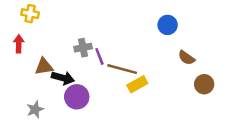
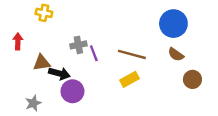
yellow cross: (30, 14) -> (44, 13), moved
blue circle: (168, 25) -> (173, 24), moved, size x1.5
brown line: (122, 69) -> (132, 54), moved

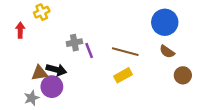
yellow cross: (44, 13) -> (42, 12), turned -35
red arrow: (18, 41) -> (20, 30), moved
brown triangle: (42, 63) -> (39, 73), moved
purple circle: (72, 91) -> (52, 87), moved

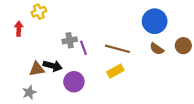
brown circle: (183, 75) -> (183, 46), moved
purple circle: (52, 87) -> (74, 82), moved

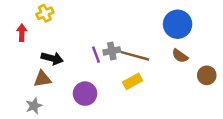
gray cross: (70, 40) -> (112, 51), moved
brown circle: (183, 46) -> (207, 75), moved
black arrow: (53, 66) -> (52, 58), moved

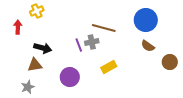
brown line: (135, 56) -> (104, 28), moved

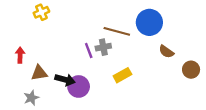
blue circle: (146, 20) -> (149, 22), moved
red arrow: (18, 27) -> (20, 55), moved
black arrow: (43, 48) -> (65, 80), moved

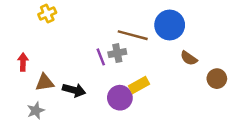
purple circle: (79, 86) -> (120, 98), moved

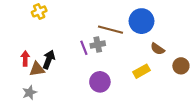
red arrow: (23, 62) -> (25, 58), moved
yellow rectangle: (139, 85) -> (142, 71), moved
black arrow: (74, 90) -> (49, 59), moved, turned -84

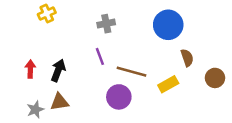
brown line: (111, 30) -> (132, 72), moved
gray cross: (98, 45) -> (106, 24), moved
brown semicircle: (158, 49) -> (187, 58), turned -144
brown triangle: (37, 69) -> (59, 102), moved

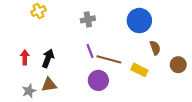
purple line: (100, 56) -> (90, 51), moved
yellow rectangle: (168, 84) -> (139, 70), turned 56

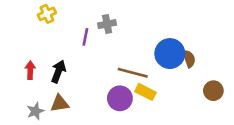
blue circle: (139, 21) -> (170, 54), moved
purple line: (90, 51) -> (85, 37), moved, turned 32
brown circle: (178, 65) -> (213, 91), moved
yellow rectangle: (139, 70) -> (146, 92), moved

